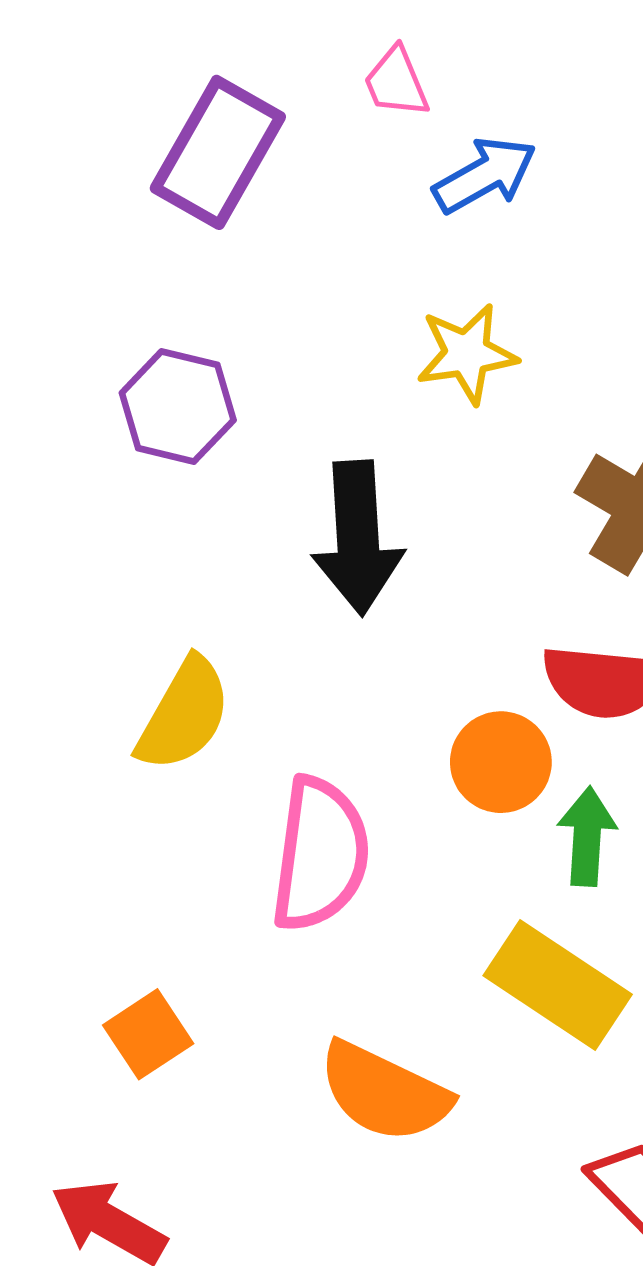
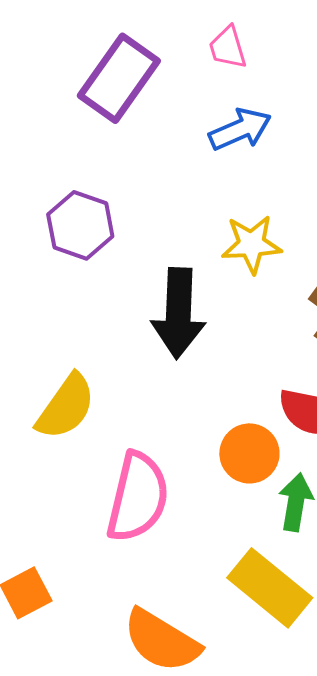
blue arrow: (485, 175) -> (240, 129), moved
yellow star: (467, 354) -> (252, 244), moved

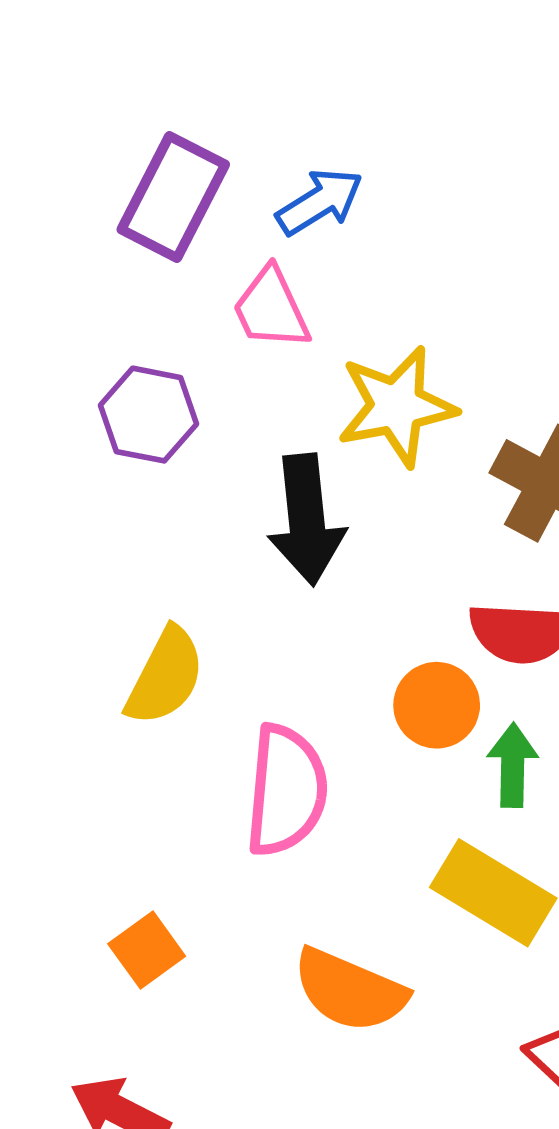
pink trapezoid: (228, 48) -> (271, 309), moved, size x1.4
blue arrow: (240, 129) -> (320, 202), moved
yellow star: (252, 244) -> (397, 406), size x1.4

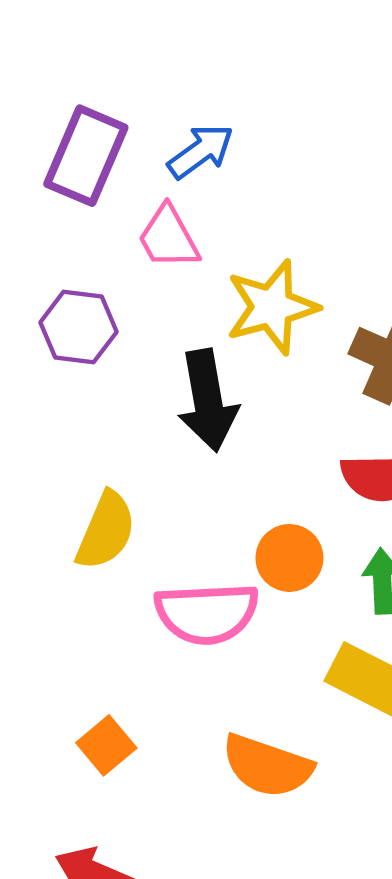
orange circle: (437, 705) -> (289, 558), moved
pink semicircle: (286, 790) -> (207, 613), turned 86

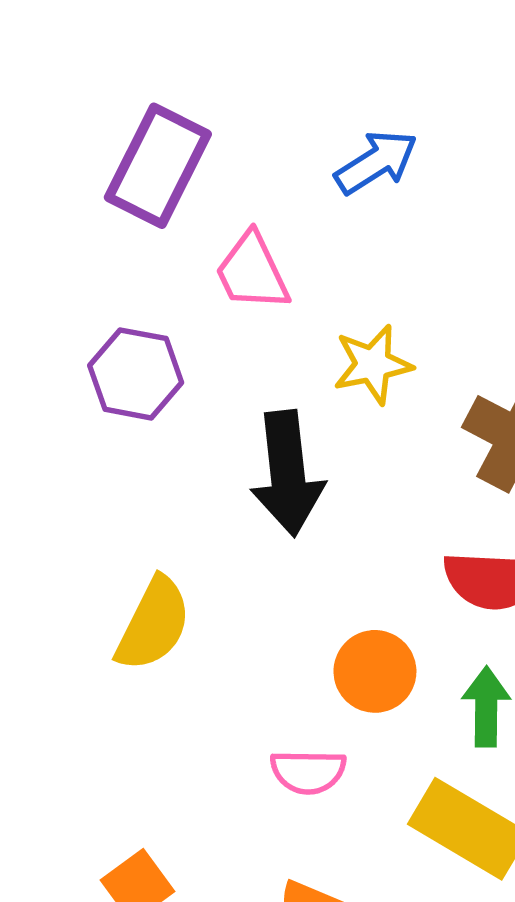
blue arrow: (201, 151) -> (376, 162), moved
yellow star: (272, 307) -> (373, 364), size x0.7
pink semicircle: (207, 613) -> (308, 772), moved, size x0.6

